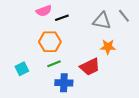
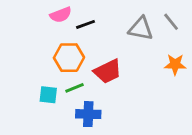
orange star: (108, 47) -> (175, 64), moved
red trapezoid: (90, 67) -> (108, 71), moved
cyan square: (22, 69) -> (48, 95), moved, turned 32

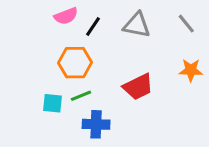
black line: (86, 24) -> (93, 27), turned -36
gray triangle: (141, 29) -> (137, 25), moved
red trapezoid: (108, 71) -> (138, 87), moved

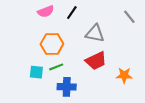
gray triangle: (137, 25) -> (95, 33), moved
black line: (93, 27) -> (72, 13), moved
orange star: (191, 70) -> (124, 75), moved

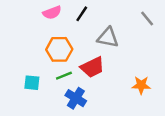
red trapezoid: (96, 61) -> (92, 67), moved
cyan square: (36, 72) -> (32, 83), moved
blue cross: (67, 87) -> (76, 98), turned 30

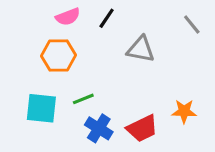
orange hexagon: (59, 49) -> (59, 56), moved
red trapezoid: (92, 67) -> (142, 128), moved
cyan square: (32, 83) -> (41, 108), size x1.5

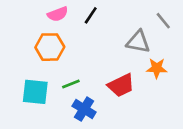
gray triangle: (141, 49) -> (138, 42), moved
orange star: (184, 111) -> (157, 68), moved
red trapezoid: (142, 128) -> (121, 85), moved

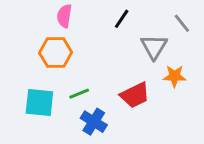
pink semicircle: (58, 14) -> (64, 16), turned 120
black line: (91, 15) -> (122, 19), moved
gray triangle: (138, 42) -> (154, 47), turned 50

